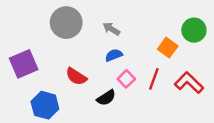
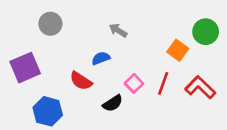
gray circle: (66, 23) -> (50, 24), moved, size x0.7
blue semicircle: (114, 55) -> (101, 58), moved

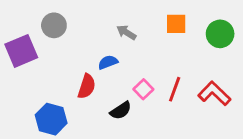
orange square: (178, 50) -> (176, 24), moved, turned -36
purple square: (25, 68) -> (21, 51), moved
red semicircle: (81, 81) -> (87, 86), turned -105

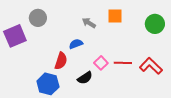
orange square: (176, 24) -> (115, 16), moved
red line: (175, 89) -> (123, 63), turned 72
blue hexagon: (51, 119) -> (48, 84), moved

